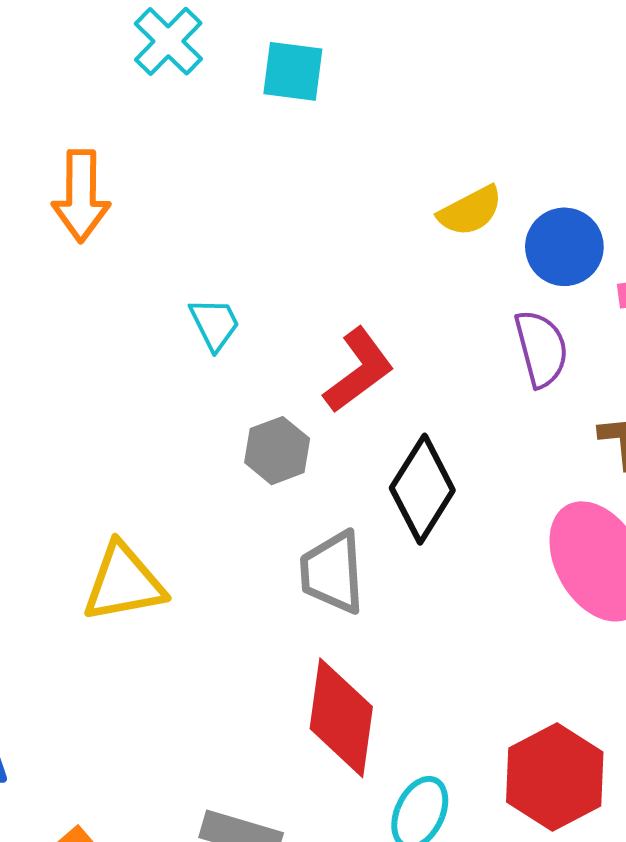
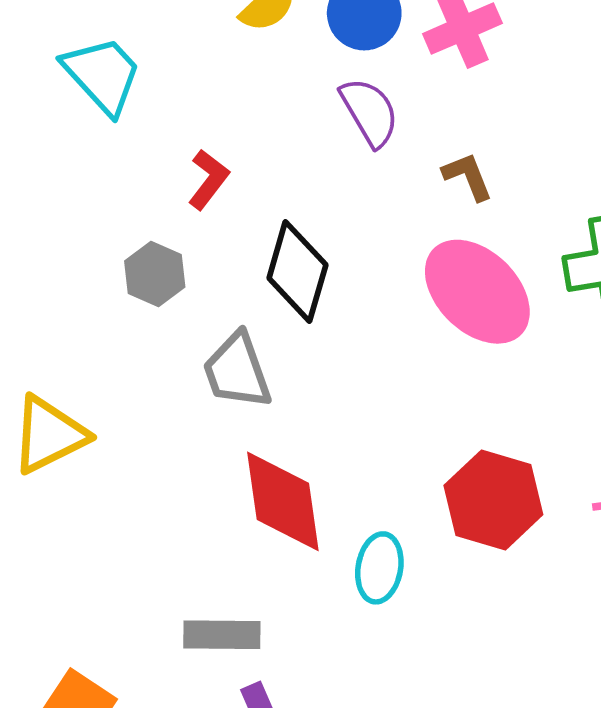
cyan trapezoid: (215, 324) -> (102, 75), moved, size x1.6
red L-shape: (359, 370) -> (208, 179), size x0.7

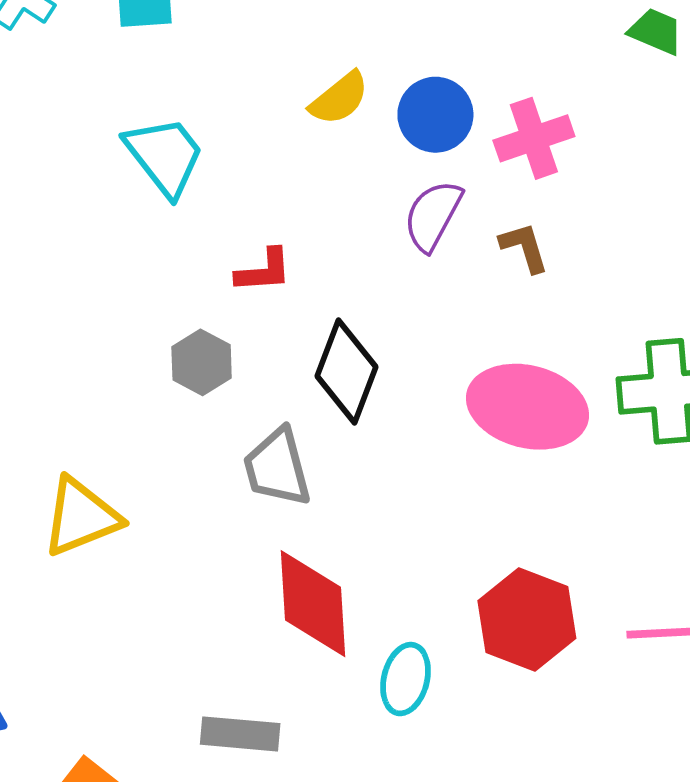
purple semicircle: (370, 112) -> (433, 216), turned -126
brown L-shape: (468, 176) -> (524, 247), moved
red L-shape: (208, 179) -> (264, 271), turned 44
pink ellipse: (477, 292) -> (528, 407), turned -35

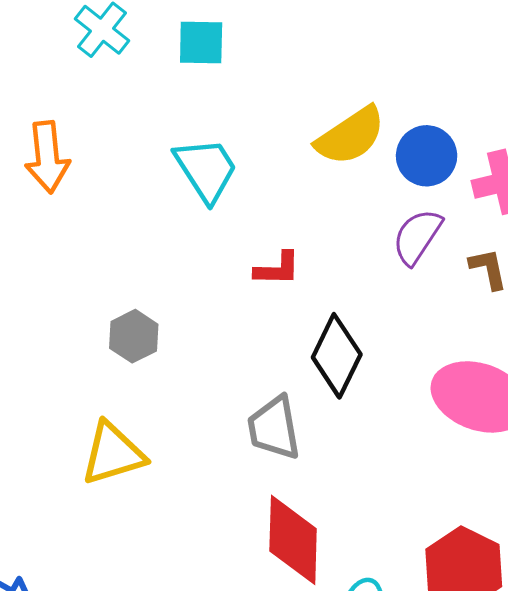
yellow semicircle: (339, 98) -> (350, 136), size x1.4
gray hexagon: (202, 362) -> (134, 336), moved

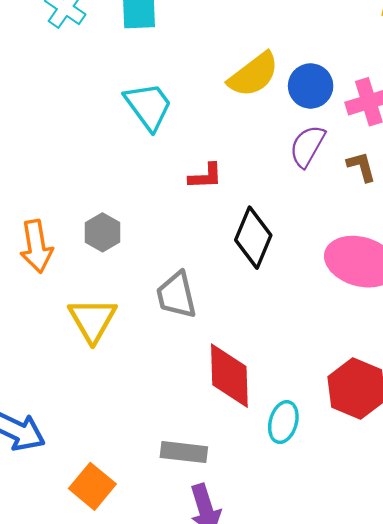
orange arrow: (47, 157) -> (36, 246), moved
gray trapezoid: (274, 428) -> (176, 295), moved
yellow triangle: (113, 454) -> (93, 320), turned -40

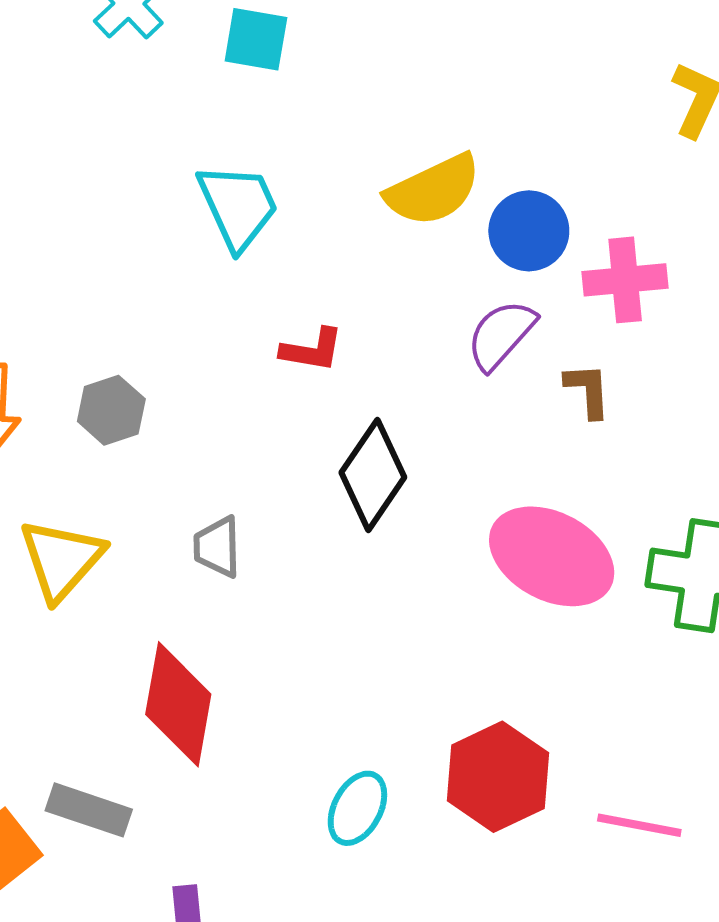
gray trapezoid: (176, 295) -> (217, 547), size x0.7
red diamond: (229, 376) -> (178, 704), moved
gray rectangle: (184, 452) -> (89, 810), moved

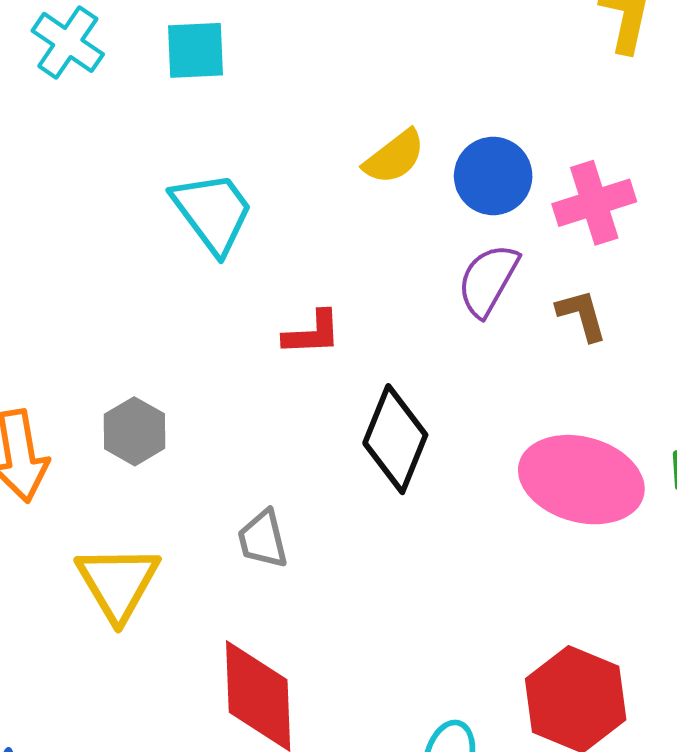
yellow semicircle: (433, 190) -> (394, 157), size x0.7

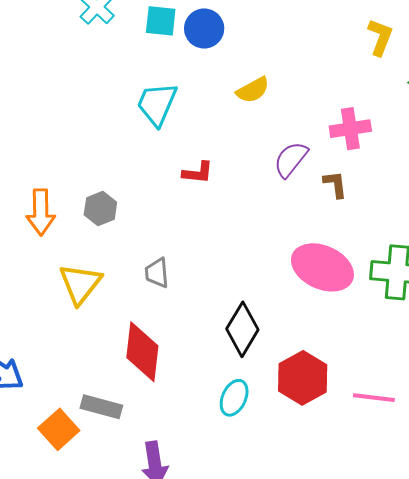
blue circle: (493, 176) -> (204, 28), moved
cyan trapezoid: (213, 212) -> (157, 104), turned -129
black diamond: (395, 439) -> (242, 329), moved

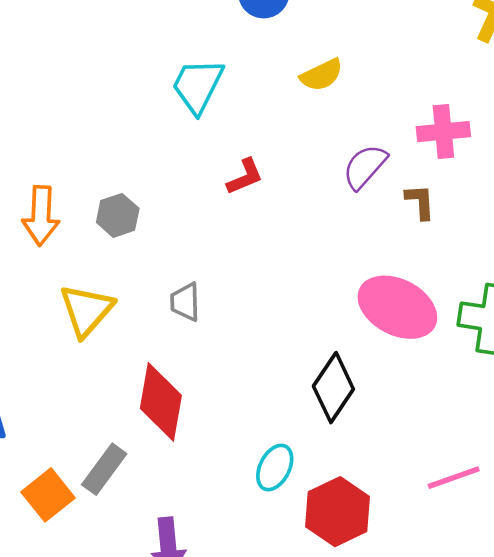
red L-shape: (198, 173) -> (245, 177), turned -32
black diamond: (242, 329) -> (333, 388), moved
red hexagon: (303, 378) -> (338, 512), moved
pink line: (374, 398) -> (454, 478), turned -30
gray rectangle: (101, 407) -> (104, 469), turned -72

